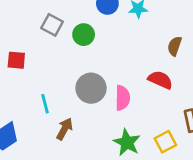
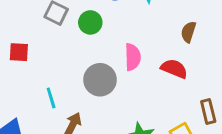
pink semicircle: (123, 98) -> (133, 57), moved

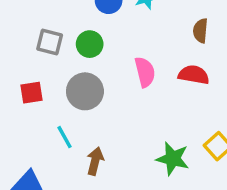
red square: (19, 52) -> (31, 93), moved
gray circle: (100, 80) -> (85, 91), moved

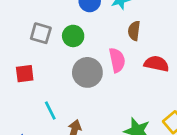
brown semicircle: (200, 31) -> (134, 31), moved
gray circle: (85, 91) -> (87, 72), moved

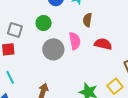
gray square: (41, 33) -> (15, 30), moved
cyan line: (50, 111) -> (10, 77), moved

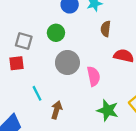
pink semicircle: (75, 41) -> (94, 76), moved
cyan line: (10, 77) -> (37, 93), moved

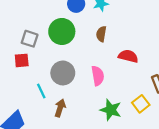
brown semicircle: (106, 29) -> (101, 34), moved
green circle: (56, 33) -> (62, 31), size x1.5
gray circle: (67, 63) -> (63, 73), moved

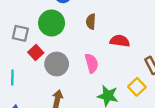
red square: (22, 60) -> (36, 52), moved, turned -32
cyan line: (41, 91) -> (12, 77), moved, turned 32

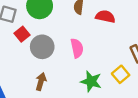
red semicircle: (120, 41) -> (105, 17), moved

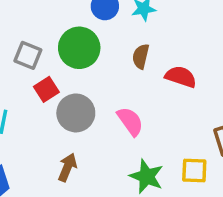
pink semicircle: (77, 48) -> (130, 121), turned -30
yellow square: (121, 74) -> (194, 171), turned 36

